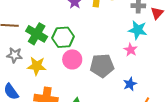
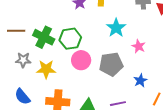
cyan star: (138, 30) -> (116, 28), moved, turned 30

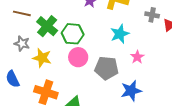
blue star: (140, 80) -> (131, 91), size x1.5

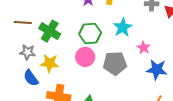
green hexagon: (73, 34) -> (90, 33), moved
blue semicircle: (13, 79) -> (31, 78), moved
blue star: (131, 91) -> (157, 70), moved, turned 30

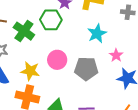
green hexagon: (90, 33) -> (51, 20), moved
yellow star: (50, 63) -> (30, 71), moved

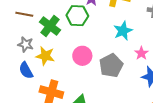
gray pentagon: (86, 69) -> (111, 65), turned -30
yellow star: (30, 71) -> (45, 56), moved

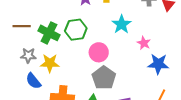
green hexagon: (77, 16) -> (76, 30), moved
pink circle: (82, 56) -> (99, 52), moved
gray pentagon: (111, 65) -> (104, 78), moved

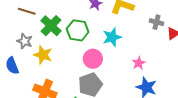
cyan star: (122, 24) -> (112, 37), moved
blue semicircle: (33, 81) -> (12, 66), moved

